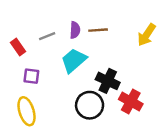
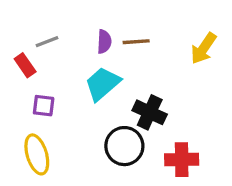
gray line: (47, 36) -> (47, 42), moved
red cross: (131, 102) -> (182, 160), moved, turned -30

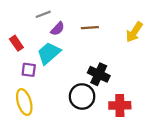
gray line: (47, 42) -> (43, 14), moved
purple semicircle: (104, 42) -> (58, 29), moved, turned 40
cyan trapezoid: (102, 84) -> (49, 53), moved

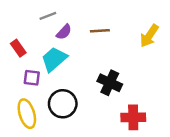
black circle: (82, 96) -> (63, 104), moved

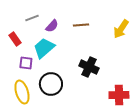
gray line: (48, 16) -> (32, 18), moved
red cross: (133, 117) -> (119, 95), moved

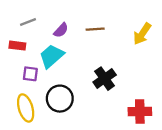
gray line: (32, 18) -> (28, 22), moved
red rectangle: (15, 39) -> (17, 46), turned -48
black cross: (89, 67) -> (105, 79), turned 30

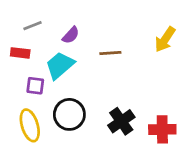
brown line: (95, 29) -> (110, 53), moved
black cross: (105, 79) -> (121, 121), moved

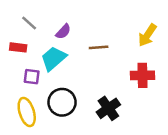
gray line: (32, 26) -> (29, 23), turned 63
red cross: (162, 129) -> (142, 75), moved

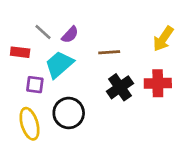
gray line: (29, 23) -> (43, 32), moved
black cross: (108, 108) -> (120, 87), moved

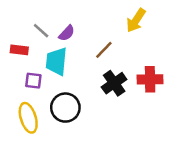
yellow arrow: (163, 39) -> (136, 20), moved
brown line: (109, 52) -> (104, 50), turned -42
cyan trapezoid: (59, 64) -> (56, 61), turned -44

